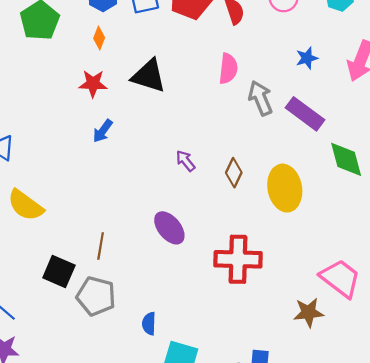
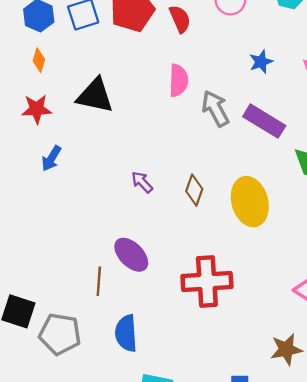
brown line: (101, 246) -> (99, 281), moved
brown star: (309, 312) -> (286, 349), moved
blue semicircle: (149, 324) -> (126, 333), moved, size x1.5

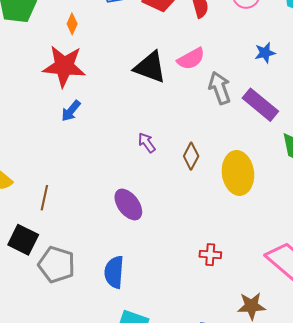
pink semicircle: (178, 80) -> (191, 59), turned 52
black triangle: (95, 96) -> (150, 67), moved
red star: (37, 109) -> (64, 66), size x1.6
brown line: (99, 281) -> (44, 198), moved
red cross: (207, 281) -> (210, 255), moved, size x0.5

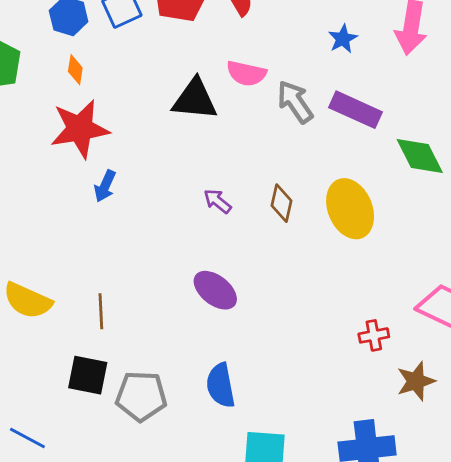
pink semicircle: (191, 59) -> (246, 73), turned 56
red cross: (210, 255) -> (374, 335), moved

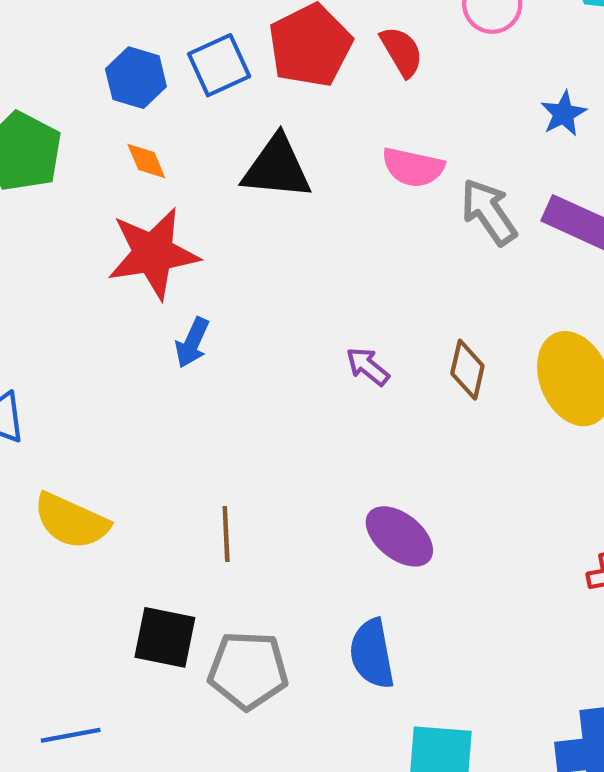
orange diamond: (75, 70) -> (146, 161), turned -32
black triangle: (195, 99) -> (277, 168), moved
purple ellipse: (215, 290) -> (399, 536), moved
brown line: (101, 311) -> (226, 534), moved
blue line: (27, 438) -> (71, 735), turned -39

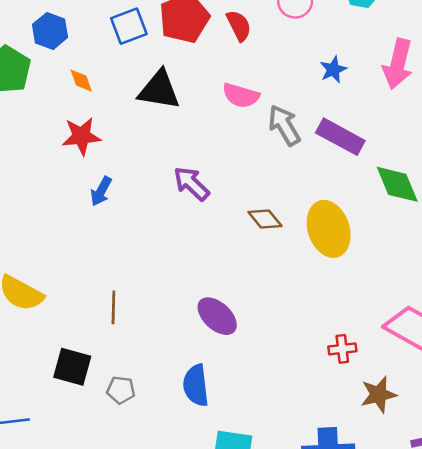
blue hexagon: (136, 78) -> (50, 31), moved
red star: (153, 253) -> (81, 136), size x0.7
purple arrow: (368, 366) -> (191, 184), moved, size x1.4
brown diamond: (467, 370) -> (265, 219), turned -56
gray pentagon: (248, 670) -> (121, 390), size x0.6

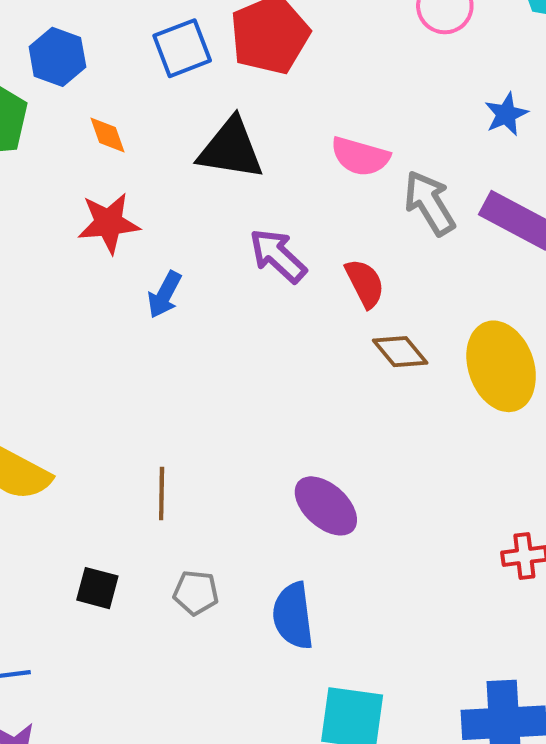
red semicircle: (239, 26) -> (365, 283), moved
purple arrow: (191, 184) -> (278, 256), moved
blue arrow: (101, 191) -> (164, 295), moved
black square: (72, 367) -> (97, 588), size x0.7
gray pentagon: (121, 390) -> (196, 593), moved

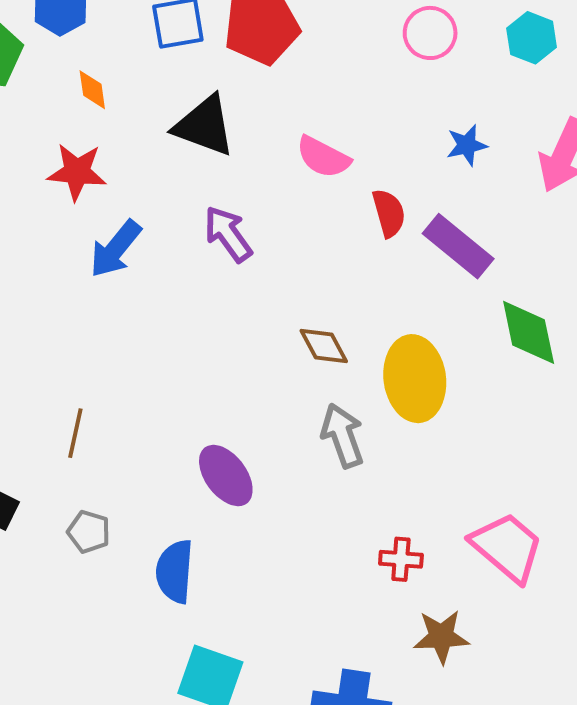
gray arrow: (430, 203) -> (342, 436), moved
red semicircle: (365, 283) -> (389, 213), moved
blue arrow: (164, 295) -> (115, 249), size x1.4

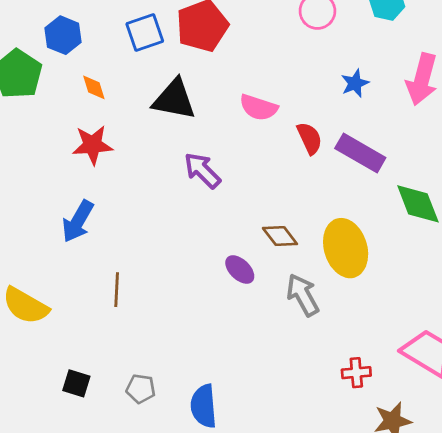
blue arrow: (115, 249) -> (78, 221), moved
brown line: (75, 433) -> (117, 290), moved
purple ellipse: (226, 476) -> (240, 270), moved, size x0.7

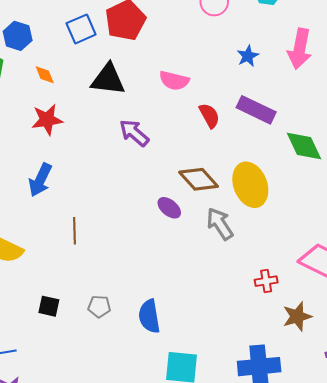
red semicircle: (309, 138) -> (209, 116), moved
brown diamond: (280, 236) -> (199, 179), size x1.4

